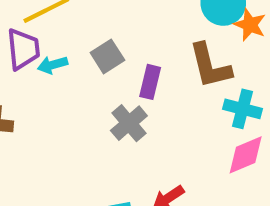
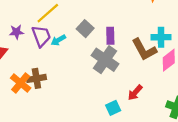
brown L-shape: (210, 66) -> (144, 50), moved
gray cross: (129, 123) -> (105, 60), size x1.4

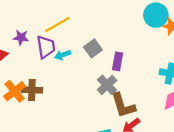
brown L-shape: (144, 50) -> (123, 105), moved
gray cross: (105, 60) -> (107, 85), size x0.7

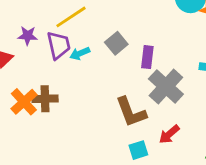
gray cross: (107, 85) -> (166, 86), moved, size x1.4
brown L-shape: (123, 105) -> (131, 112), moved

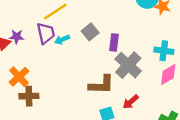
purple star: (28, 36) -> (17, 37), moved
brown cross: (45, 99) -> (29, 96), moved
brown L-shape: (131, 112) -> (101, 85), turned -68

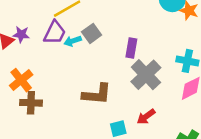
gray square: (90, 32) -> (92, 33), moved
purple trapezoid: (46, 33) -> (55, 33), turned 35
brown L-shape: (101, 85) -> (97, 94), moved

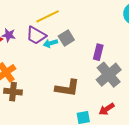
purple trapezoid: (55, 33) -> (36, 35), turned 90

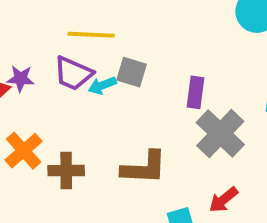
yellow line: (48, 16) -> (91, 35), turned 35
gray square: (66, 38) -> (132, 72), turned -35
brown cross: (13, 92) -> (66, 171), moved

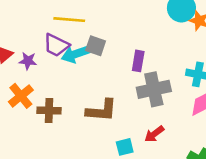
purple star: (21, 79) -> (28, 61), moved
cyan arrow: (102, 85) -> (75, 54), size x1.5
gray cross: (220, 134) -> (154, 89), turned 32

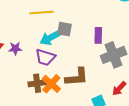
purple trapezoid: (56, 45) -> (45, 57), moved
orange cross: (21, 96) -> (51, 84), moved

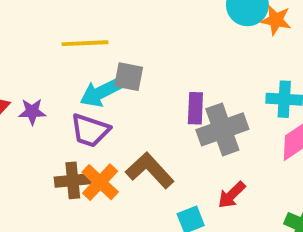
purple rectangle: (98, 35) -> (195, 108), moved
brown L-shape: (77, 77) -> (150, 170), turned -130

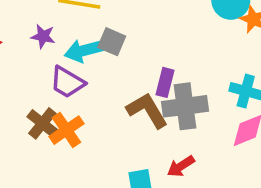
purple star: (32, 112) -> (43, 36), moved
brown L-shape: (150, 170) -> (147, 110), moved
brown cross: (73, 180) -> (42, 123), turned 32

